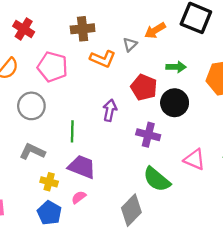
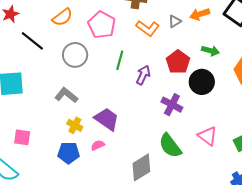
green line: (72, 131) -> (120, 60), moved
blue pentagon: (49, 213) -> (69, 153), turned 30

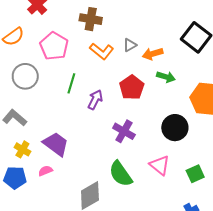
orange arrow: (200, 14) -> (153, 54), moved
black circle: (202, 82) -> (175, 128), moved

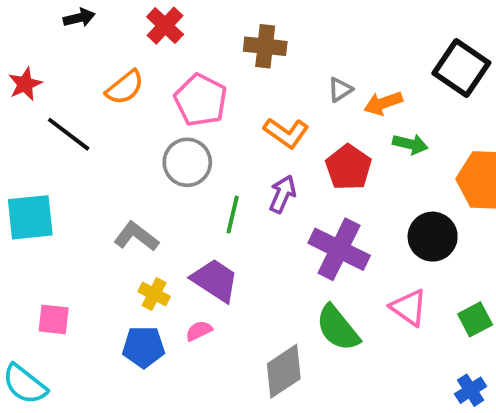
orange L-shape: (102, 51) -> (286, 133), moved
gray circle: (25, 76) -> (187, 162), moved
green line: (71, 83) -> (233, 215), moved
purple cross: (124, 131) -> (339, 249), size x1.4

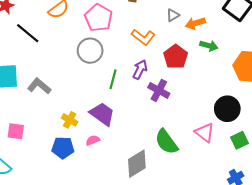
gray L-shape: (136, 237) -> (39, 86), moved
black circle: (433, 237) -> (227, 109), moved
purple cross: (339, 249) -> (159, 90), moved, size x0.7

